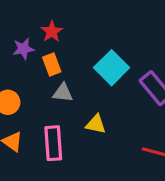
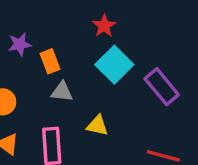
red star: (52, 31) -> (104, 26), moved

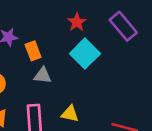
purple rectangle: (162, 87) -> (123, 26), moved
yellow triangle: (97, 126) -> (70, 114), moved

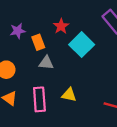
red star: (77, 22) -> (61, 26), moved

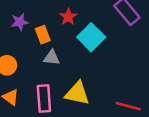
yellow triangle: (69, 95) -> (77, 93), size x1.5

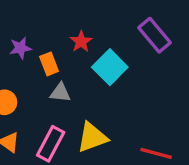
yellow triangle: (77, 93) -> (92, 137), turned -32
pink rectangle: (44, 98) -> (51, 144), turned 32

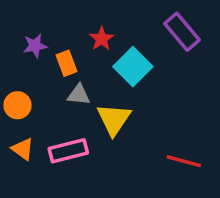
yellow triangle: (92, 137) -> (114, 119), moved, turned -36
pink rectangle: (51, 144) -> (68, 151), turned 48

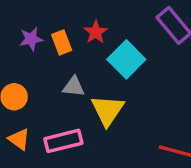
orange rectangle: (66, 63) -> (62, 42), moved

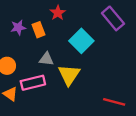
red star: (96, 32) -> (58, 13), moved
pink rectangle: (63, 141) -> (33, 83), moved

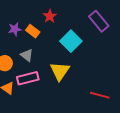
orange rectangle: (39, 30) -> (33, 31), turned -32
gray triangle: (46, 59) -> (27, 55), moved, turned 32

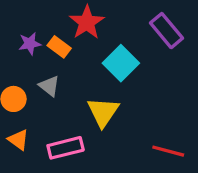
red star: (50, 16) -> (87, 22), size x1.5
pink rectangle: (28, 78) -> (66, 148), moved

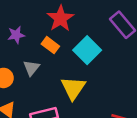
orange rectangle: (59, 47) -> (50, 45), moved
gray triangle: (49, 86) -> (31, 68), turned 30

